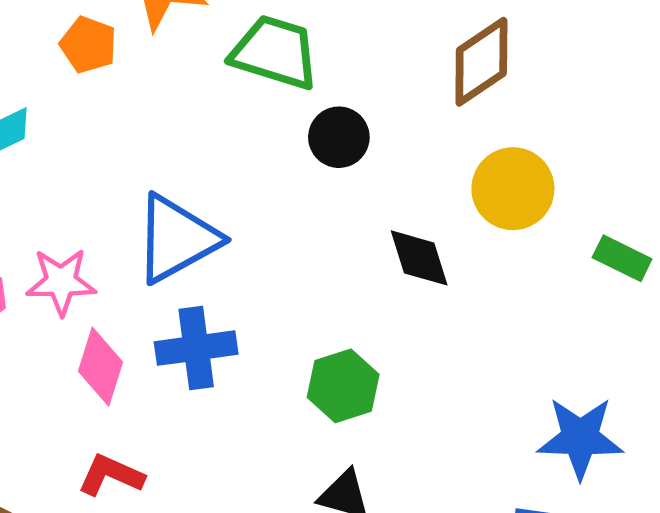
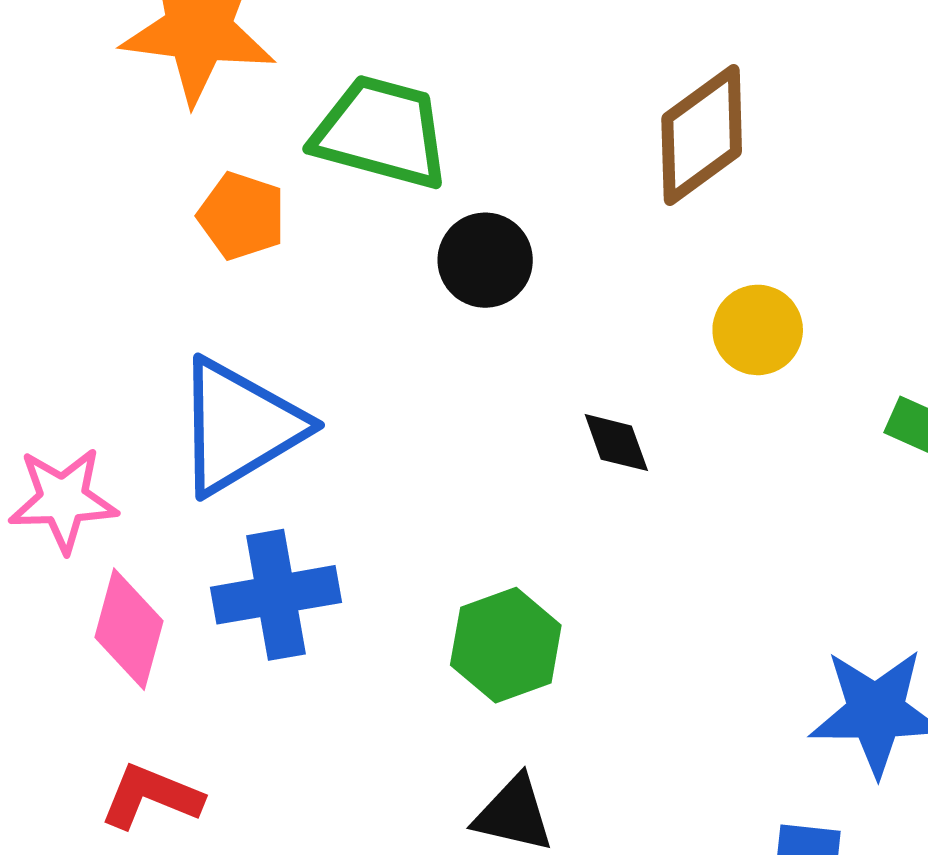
orange pentagon: (88, 45) -> (242, 216), moved
yellow circle: (513, 189) -> (758, 330), size x0.7
black diamond: (419, 258) -> (616, 443), size x0.7

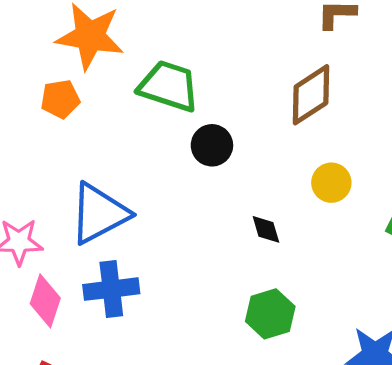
orange pentagon: (242, 216) -> (60, 99), moved, turned -30
green hexagon: (506, 645) -> (270, 314), moved

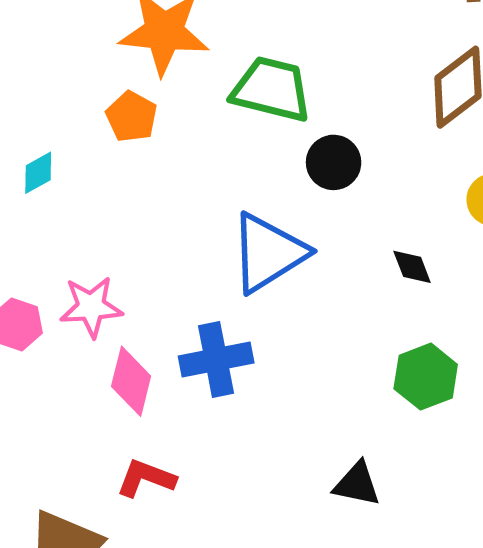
orange pentagon: (60, 99) -> (131, 117), turned -30
blue triangle: (99, 213) -> (268, 253), moved

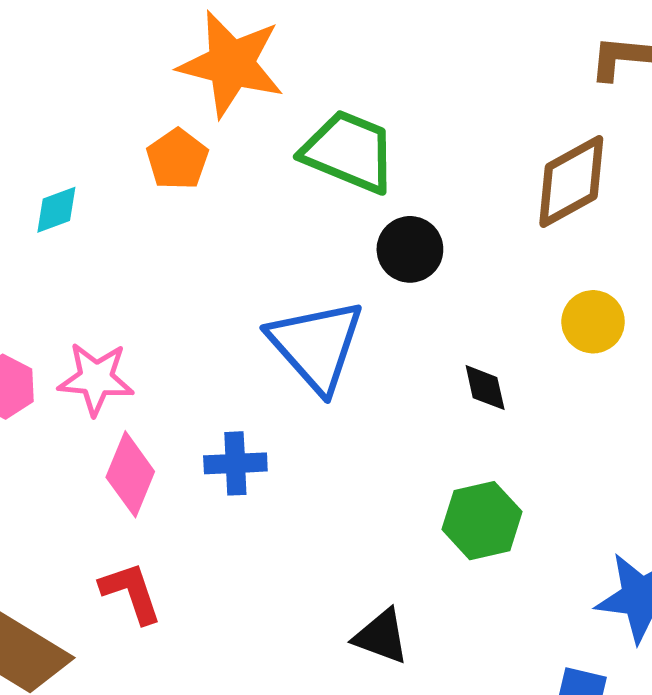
blue triangle: (268, 253) -> (316, 345), turned -48
blue cross: (216, 360) -> (235, 463), size x0.7
red L-shape: (146, 478) -> (131, 592), turned 42

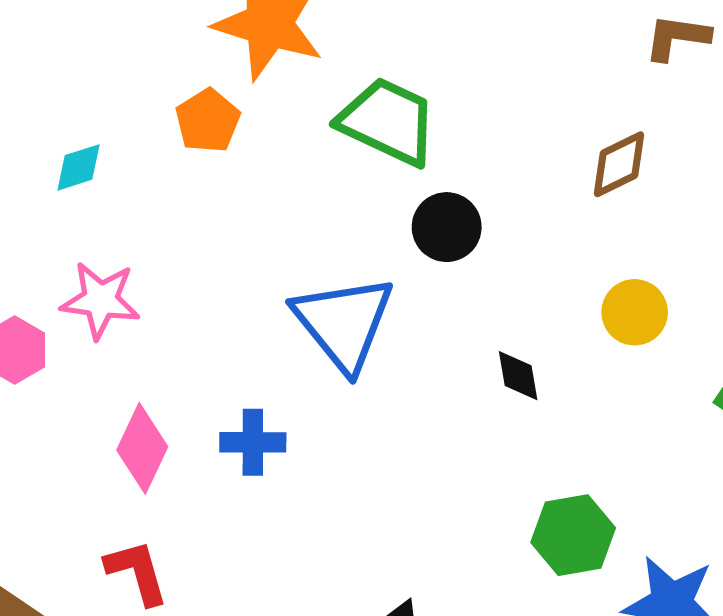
brown diamond: (571, 181) -> (619, 164), size x0.7
pink star: (96, 379) -> (100, 300), moved
green hexagon: (482, 521) -> (573, 535), moved

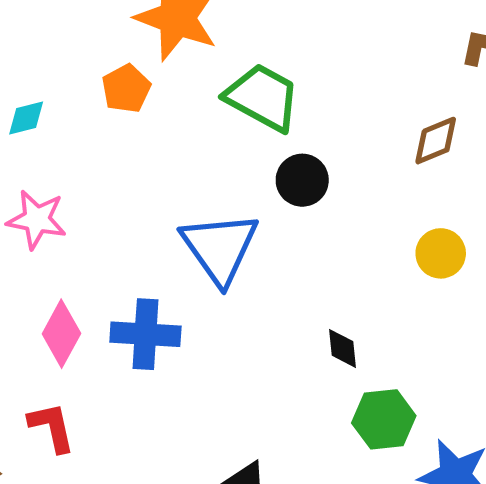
black diamond: (518, 376) -> (343, 348), moved
blue cross: (253, 442) -> (145, 334), size x1.4

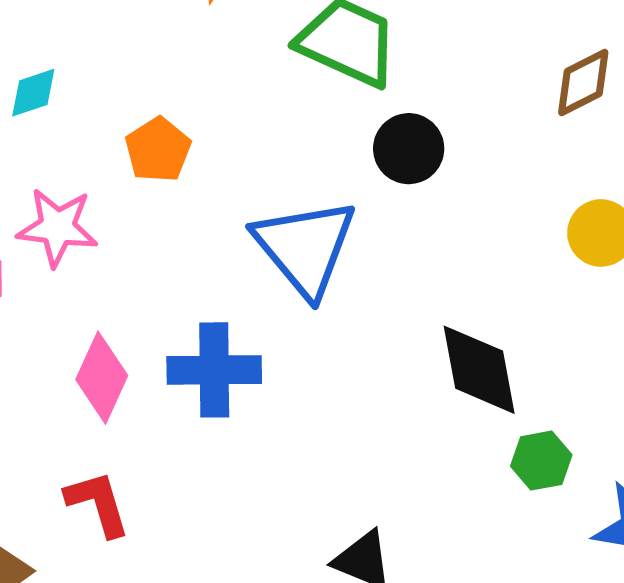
orange pentagon: (126, 89) -> (158, 150), moved
black diamond: (343, 348) -> (479, 370), size x1.8
green hexagon: (384, 419) -> (541, 461), size x0.7

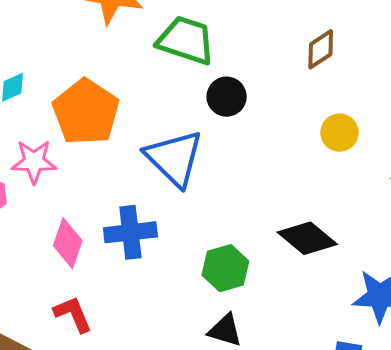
orange pentagon: (158, 150) -> (86, 112), size x1.8
black diamond: (479, 370) -> (307, 238), moved, turned -34
green hexagon: (541, 461) -> (225, 268), moved, size x1.4

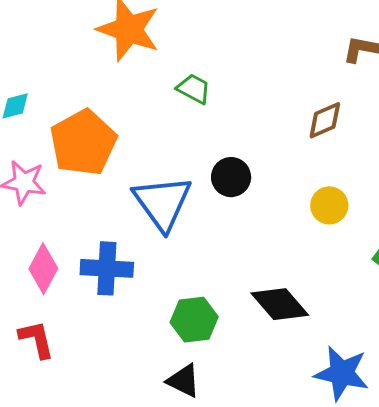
green trapezoid: (186, 40) -> (194, 89), size x0.6
black circle: (227, 97) -> (231, 177), moved

